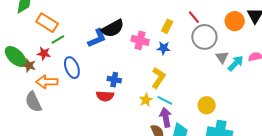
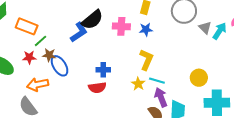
brown star: (29, 65) -> (49, 55), moved

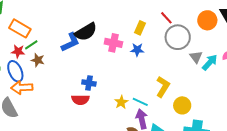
red star: (29, 57) -> (18, 51), moved
yellow L-shape: (146, 60) -> (163, 87), moved
blue ellipse: (60, 66) -> (15, 71), moved

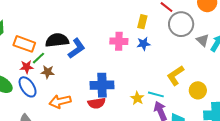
black semicircle: (86, 32) -> (57, 40), moved, turned -145
blue cross: (89, 83) -> (102, 85), size x1.6
yellow L-shape: (163, 87) -> (175, 75), turned -145
orange arrow: (22, 88) -> (60, 101), moved

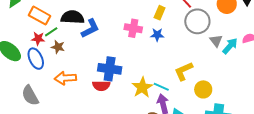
yellow star: (137, 98) -> (142, 87), size x1.5

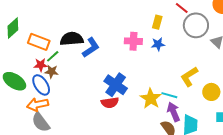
brown star: (58, 47) -> (52, 72), moved
blue cross: (110, 69) -> (116, 85), turned 35
orange arrow: (65, 78) -> (38, 105), moved

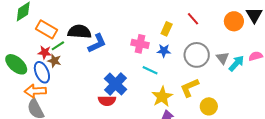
gray circle: (196, 25) -> (197, 55), moved
cyan line: (169, 95) -> (150, 70), moved
yellow star: (151, 99) -> (162, 97), moved

